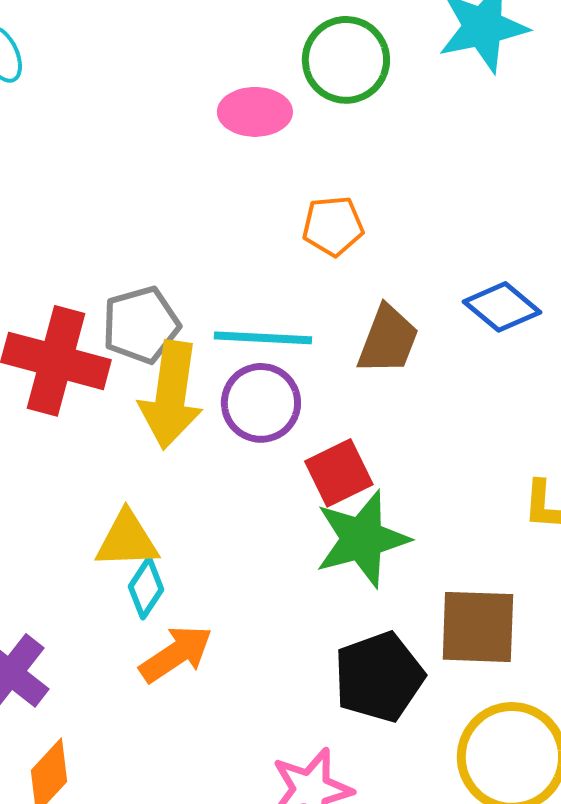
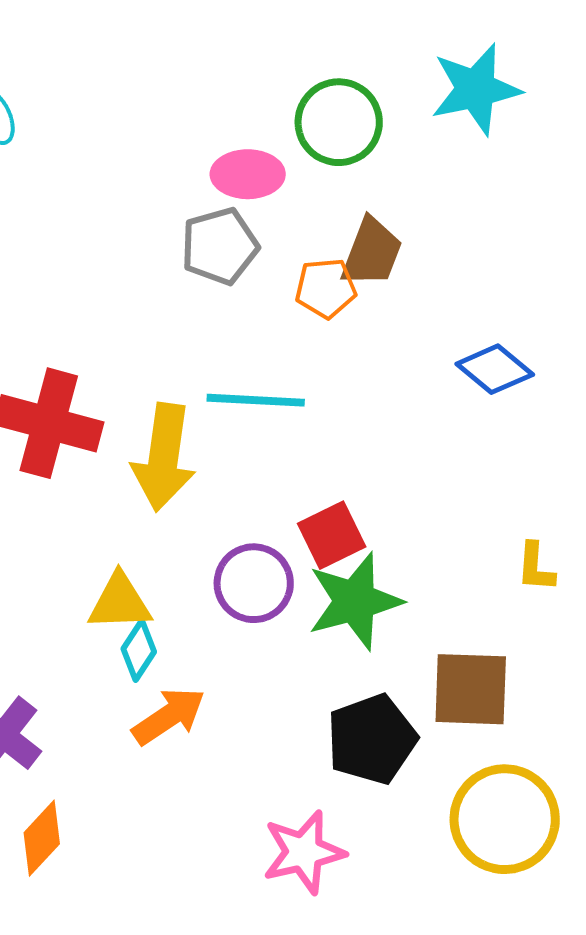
gray pentagon: (141, 325) -> (220, 246), moved
brown trapezoid: (388, 340) -> (372, 252), moved
purple circle: (261, 403) -> (254, 583), moved

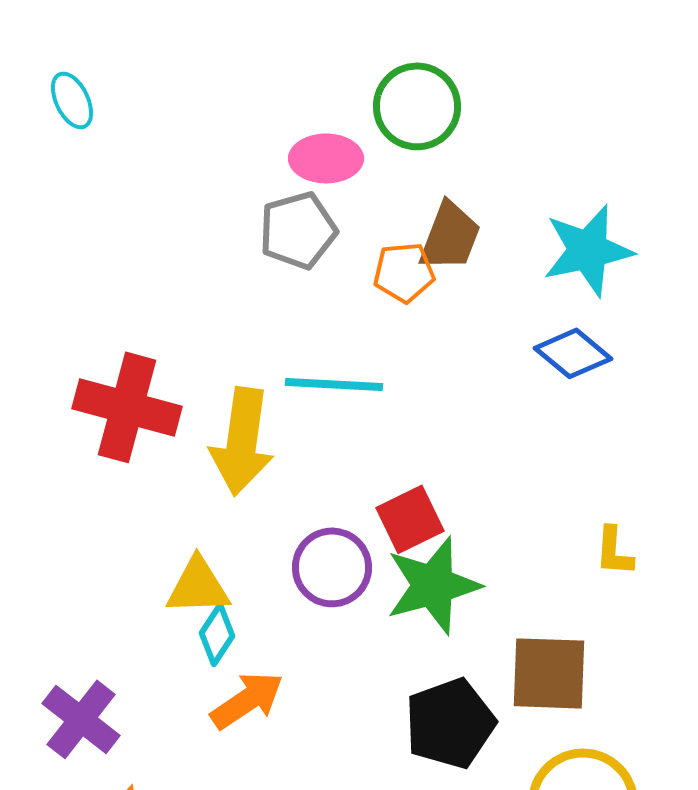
cyan star: (476, 89) -> (588, 250), moved

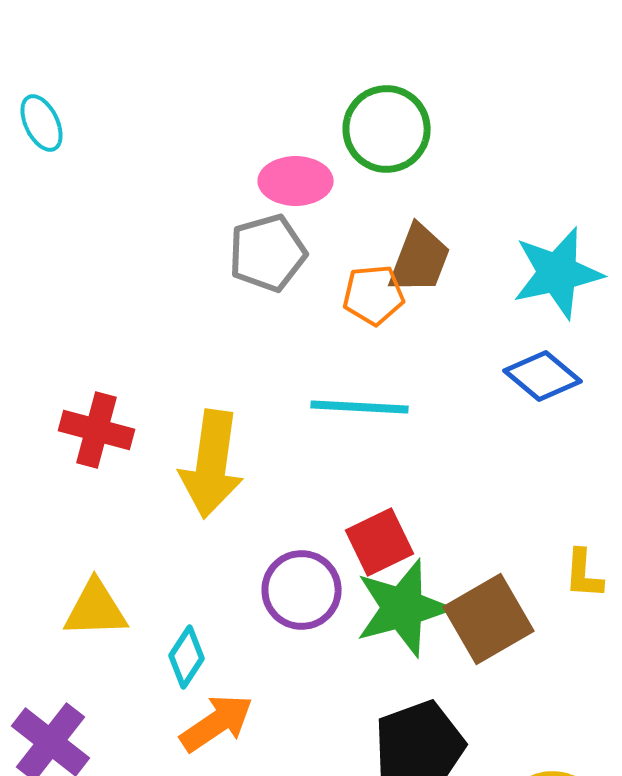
cyan line: (334, 384) -> (360, 407), moved
red cross: (127, 407) -> (97, 430), size x0.7
yellow triangle: (198, 586) -> (96, 609), moved
brown square: (549, 673) -> (489, 619), moved, turned -32

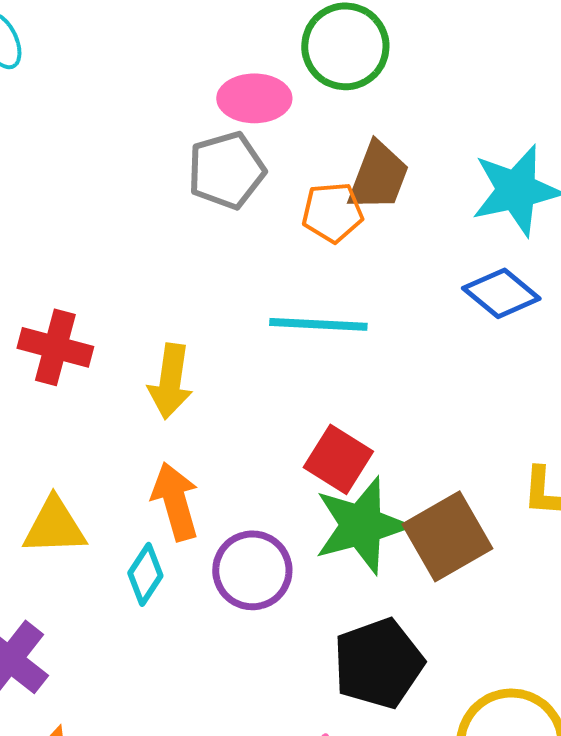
yellow arrow: (212, 464) -> (170, 381), size x0.7
red square: (380, 542) -> (338, 459), turned -32
purple circle: (302, 590) -> (252, 570), moved
orange arrow: (217, 723) -> (175, 501), moved, turned -72

